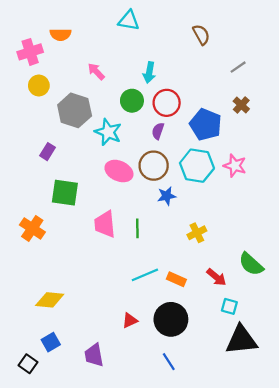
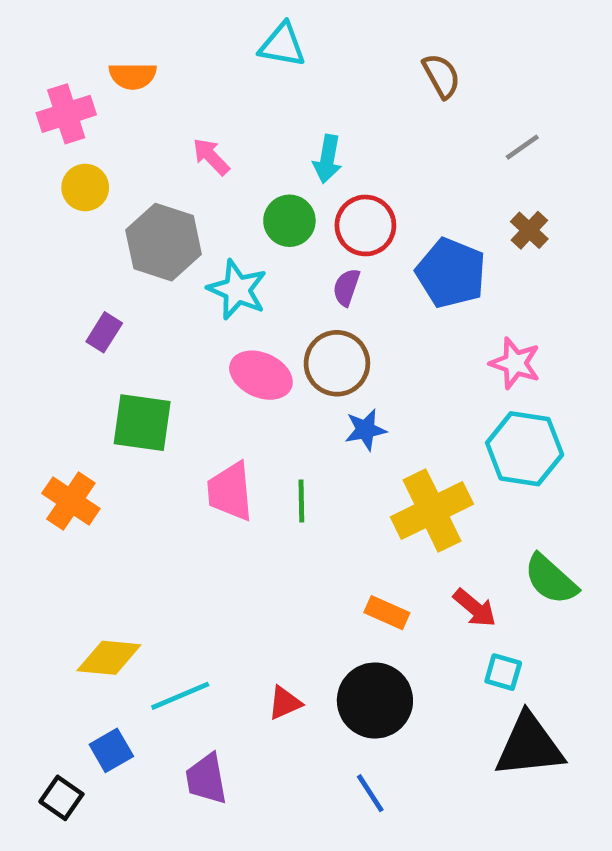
cyan hexagon: (197, 166) -> (525, 449), moved
yellow cross: (197, 233) -> (432, 511), size x1.8
cyan line: (145, 275) -> (180, 696), moved

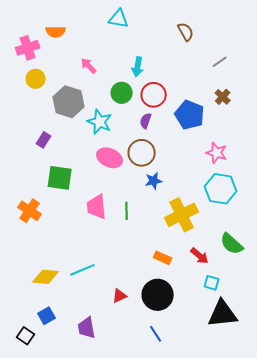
cyan line: (180, 696) -> (83, 270), moved

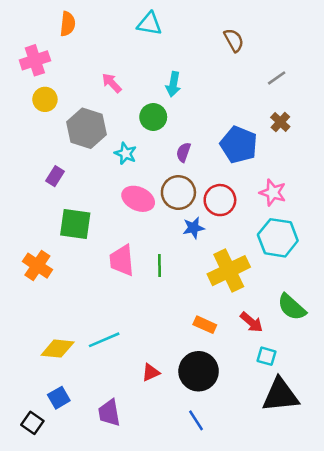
orange semicircle: (56, 32) -> (68, 24), moved, turned -84
red circle: (154, 95) -> (220, 200), moved
cyan star: (100, 122) -> (126, 153), size x0.7

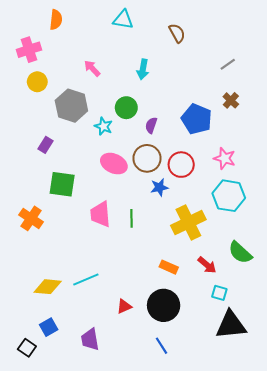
brown semicircle: (234, 40) -> (177, 33), moved
green circle: (153, 117) -> (126, 108), moved

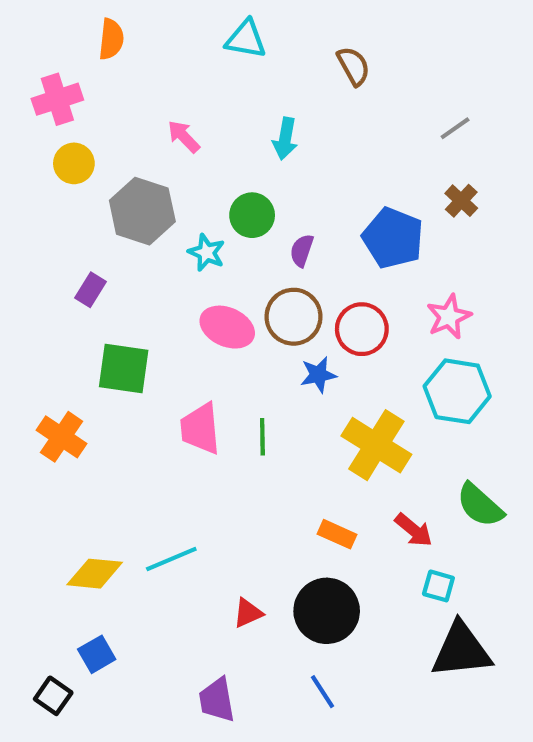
pink star: (225, 158) -> (449, 317), turned 30
yellow cross: (188, 223) -> (376, 445), turned -32
purple trapezoid: (90, 340) -> (217, 700), moved

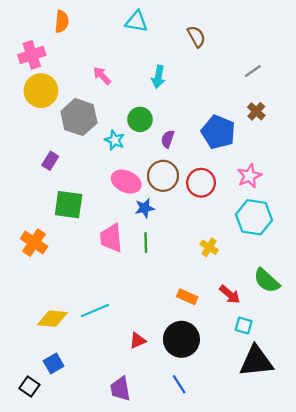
yellow circle: (74, 163) -> (41, 91), size x1.5
blue star: (318, 375) -> (145, 208), moved
yellow cross: (376, 445) -> (209, 247), size x0.5

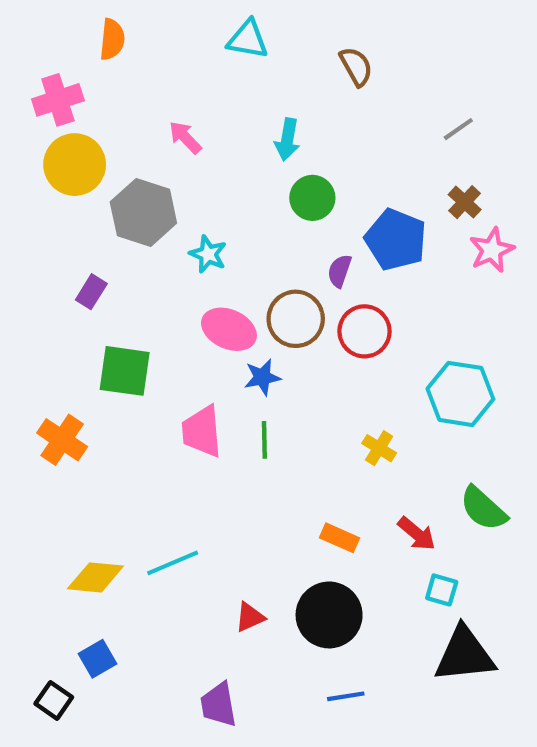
green circle: (140, 119) -> (312, 198), moved
purple semicircle: (168, 139) -> (339, 271), moved
pink star: (249, 176) -> (492, 250), moved
blue line: (179, 384) -> (346, 696), moved, turned -66

